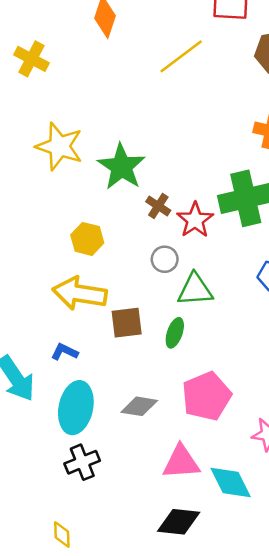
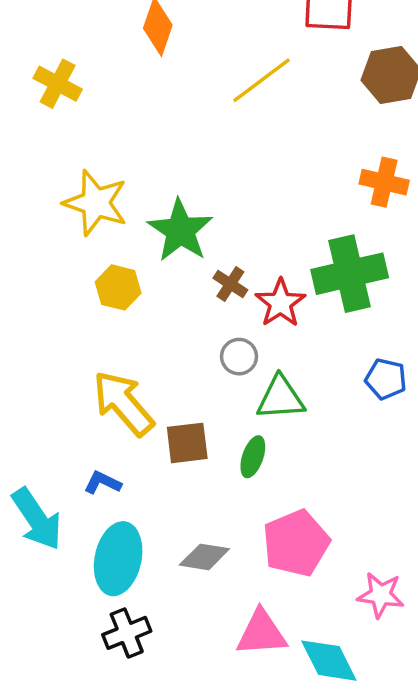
yellow hexagon: (87, 239) -> (118, 287), moved
yellow arrow: (80, 293) -> (123, 403), turned 40

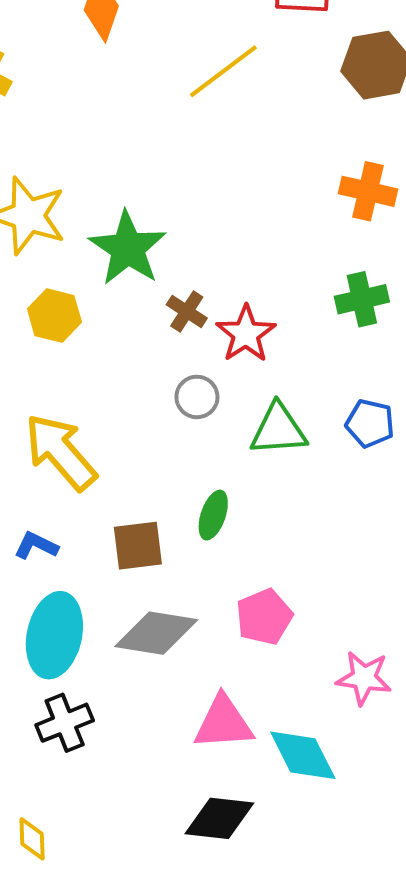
green cross: (350, 274) -> (362, 299), moved, size x0.6
green triangle: (280, 398) -> (278, 430), moved
brown square: (187, 443) -> (138, 546), moved
pink pentagon: (296, 543) -> (264, 617), size x0.7
gray diamond: (204, 557) -> (156, 633), size x1.4

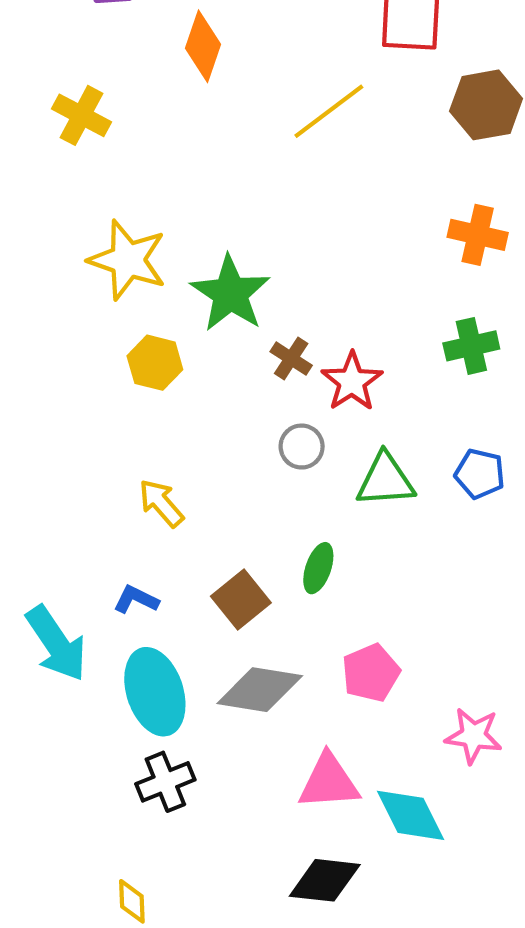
yellow arrow: (61, 452) -> (161, 503), size x0.6
brown square: (138, 546) -> (241, 600), turned -32
cyan ellipse: (54, 635) -> (155, 692), turned -30

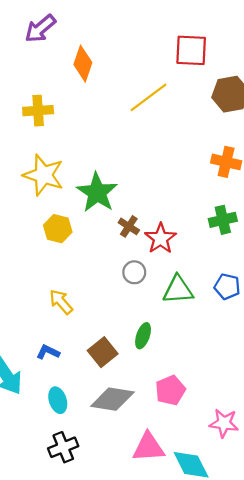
yellow cross: (82, 115) -> (38, 111), moved, turned -32
cyan ellipse: (155, 692) -> (58, 400), size x0.6

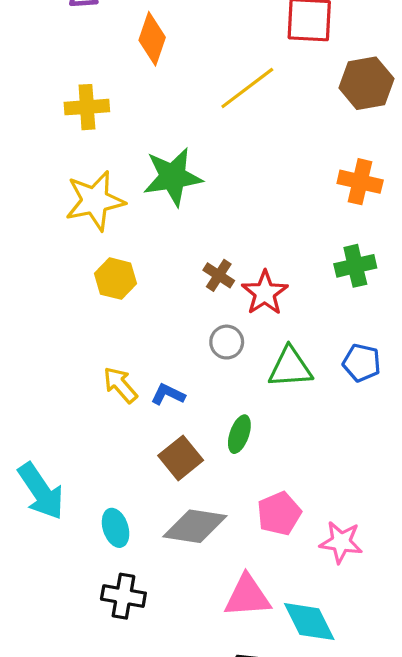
yellow star: (44, 175) -> (95, 201), turned -30
green star: (97, 193) -> (173, 177), moved, turned 30
blue L-shape: (48, 352) -> (168, 394), moved
pink star: (224, 423) -> (341, 542), moved
black cross: (63, 447) -> (123, 596), turned 32

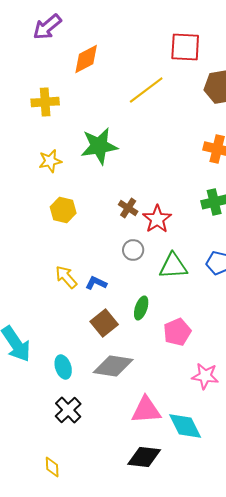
orange diamond: (152, 39) -> (86, 59), turned 44
yellow star: (95, 201) -> (50, 161), size x0.6
pink pentagon: (279, 514) -> (177, 332), moved
black cross: (123, 596) -> (68, 410), turned 36

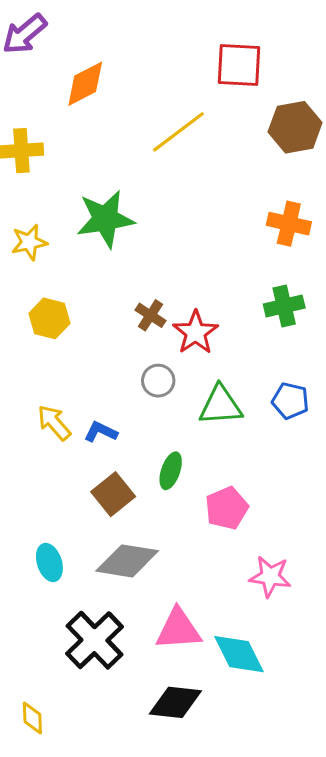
black cross: (68, 410) -> (94, 640), moved, size x1.4

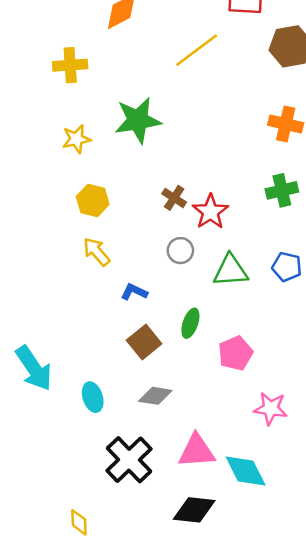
yellow arrow: (54, 423) -> (96, 252), moved
gray diamond: (127, 561) -> (155, 396), size x0.7

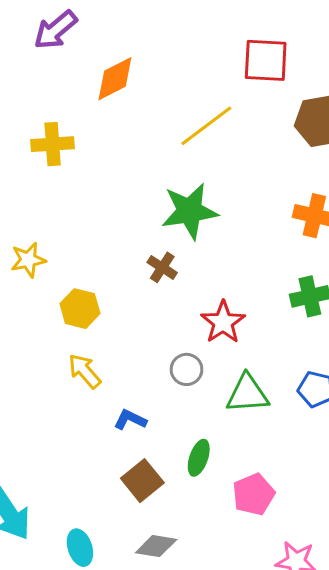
green star: (138, 120) -> (190, 211), moved
yellow star: (76, 139) -> (28, 260), moved
brown cross: (174, 198) -> (162, 267), moved

